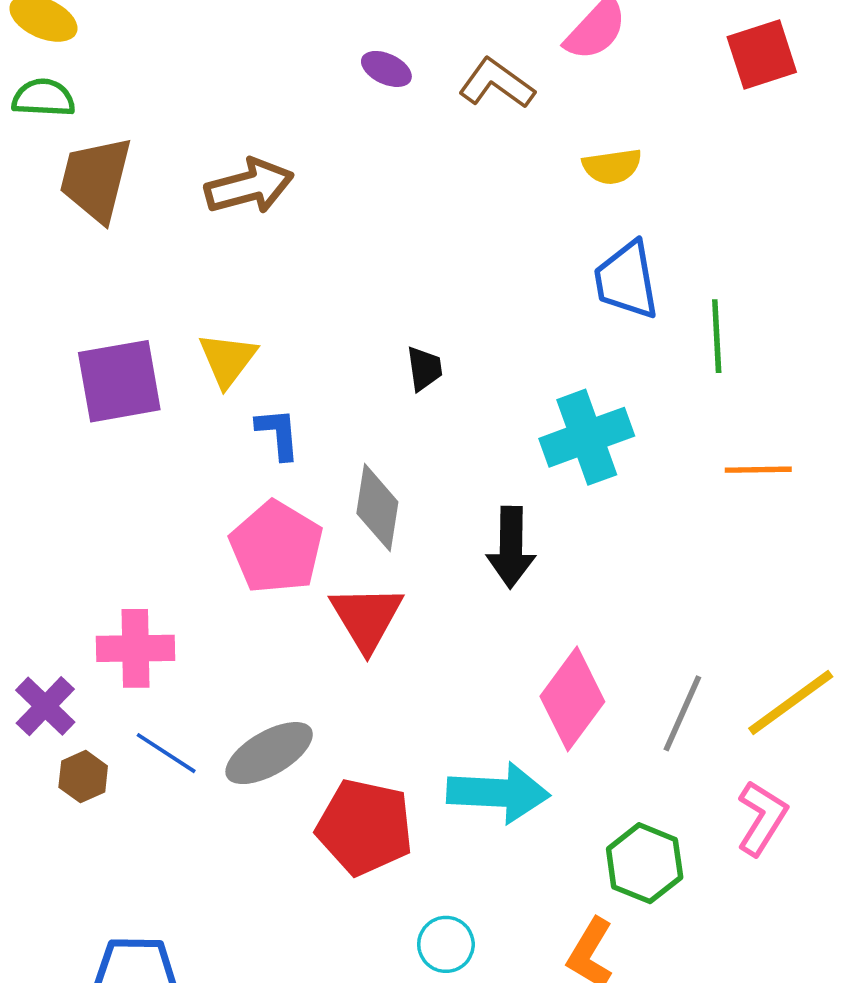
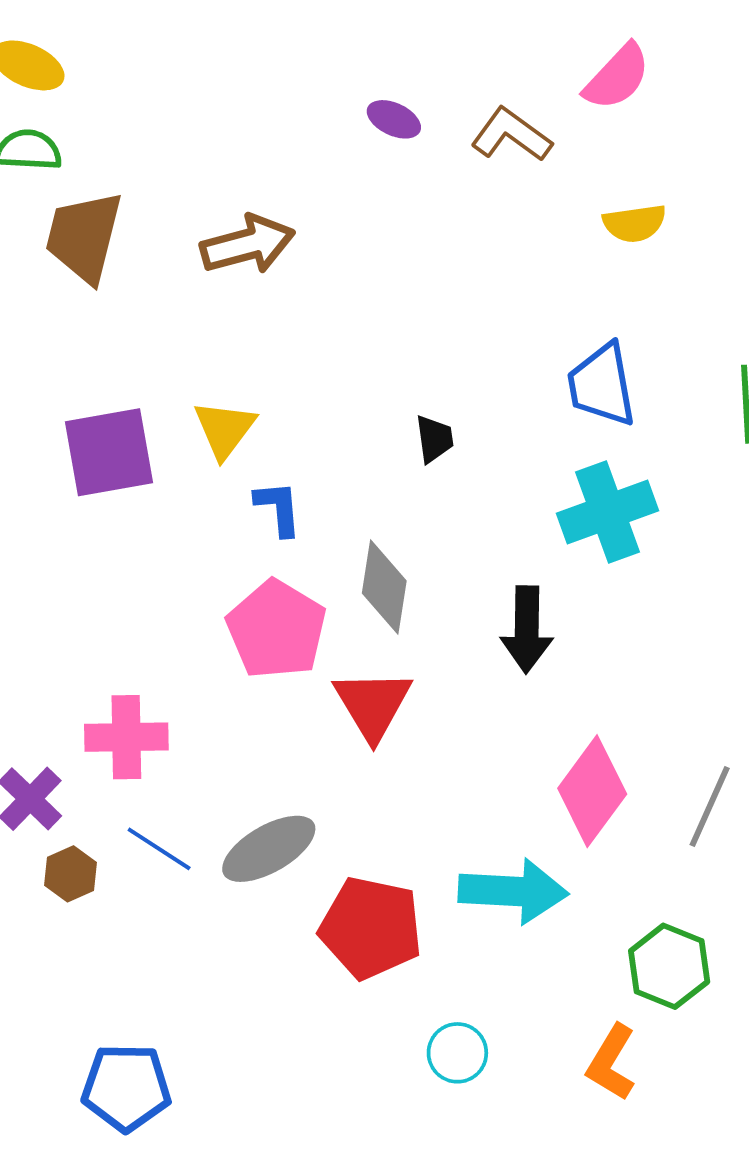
blue trapezoid: (626, 280) -> (602, 385), moved

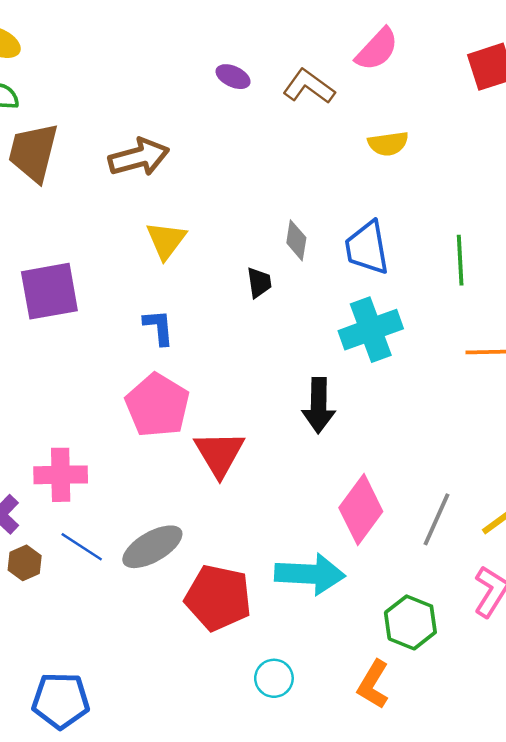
yellow triangle: (225, 429) -> (166, 240), moved
gray diamond: (384, 587) -> (296, 240), moved, size x0.7

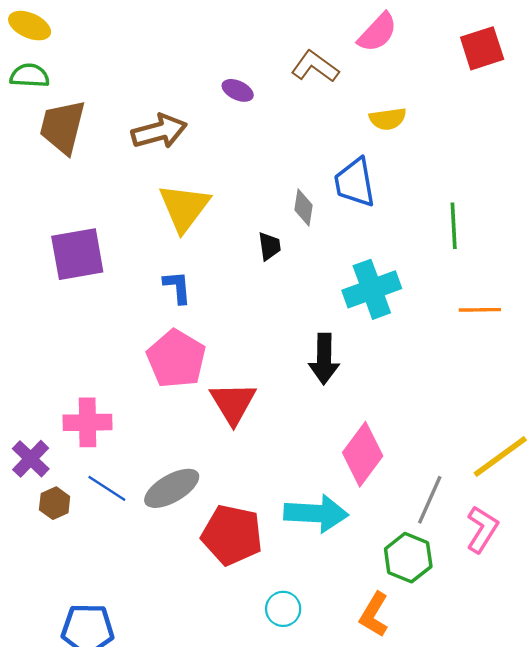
purple ellipse: (233, 77) -> (238, 90), moved
yellow triangle: (166, 240) -> (184, 208), size x1.4
blue trapezoid: (367, 248) -> (355, 182), moved
gray line: (436, 519) -> (430, 500), moved

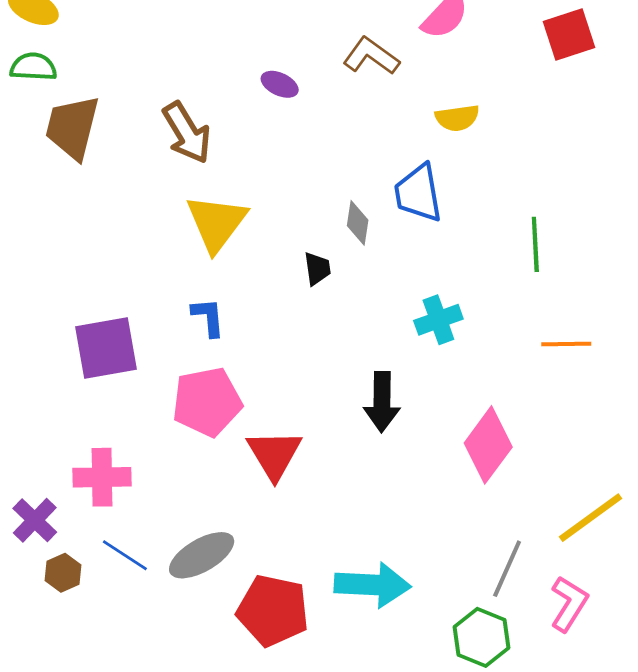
brown arrow: (159, 131) -> (187, 133), turned 74
purple square: (77, 254) -> (106, 348), moved
cyan cross: (372, 289) -> (438, 320), size x0.7
pink pentagon: (176, 359) -> (207, 402), turned 30
pink diamond: (363, 454) -> (488, 445), moved

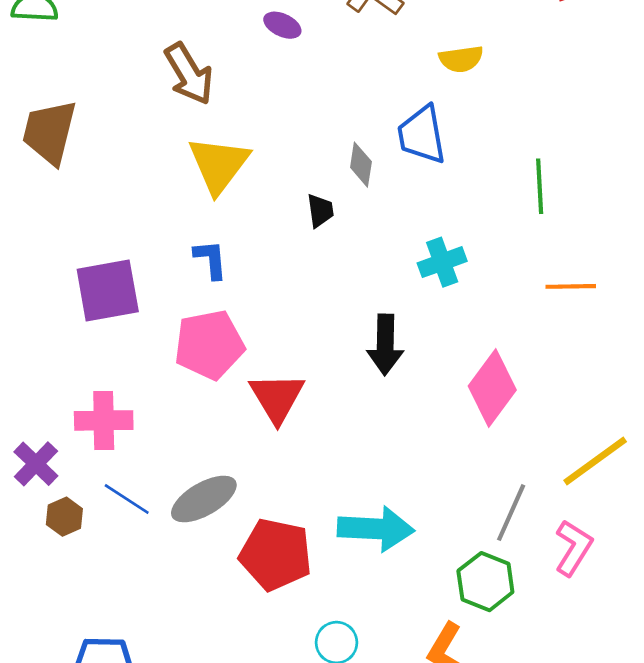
brown trapezoid: (72, 127) -> (50, 132), moved

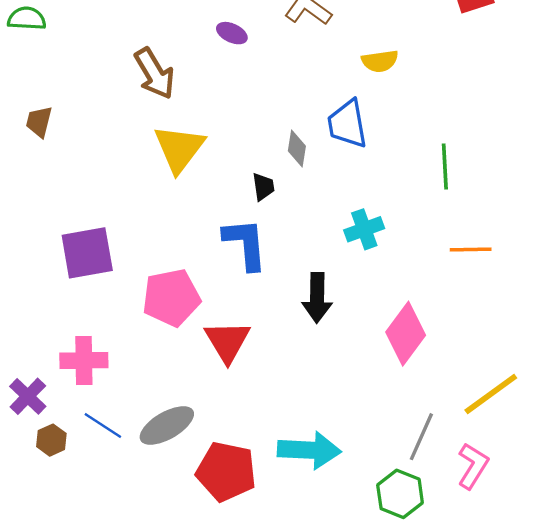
brown trapezoid: (50, 132) -> (39, 122), size x0.6
blue L-shape: (211, 259) -> (245, 244), moved, size x1.6

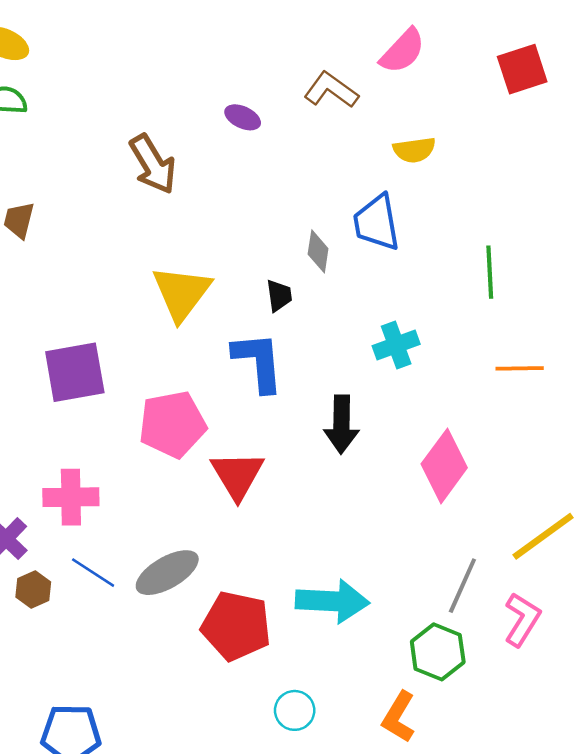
yellow triangle: (179, 149) -> (181, 293), moved

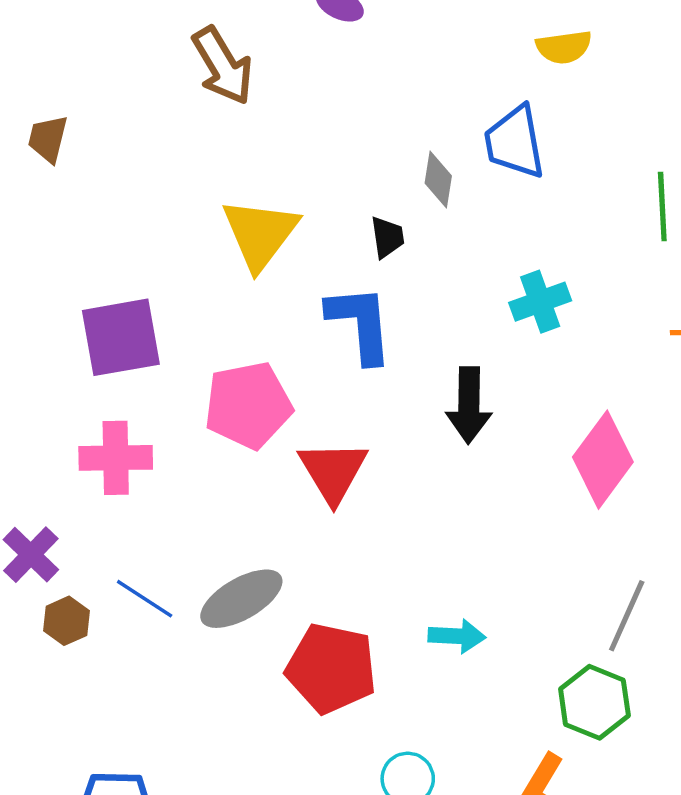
pink cross: (71, 497) -> (116, 458), moved
cyan arrow: (332, 601) -> (457, 636), size x0.6

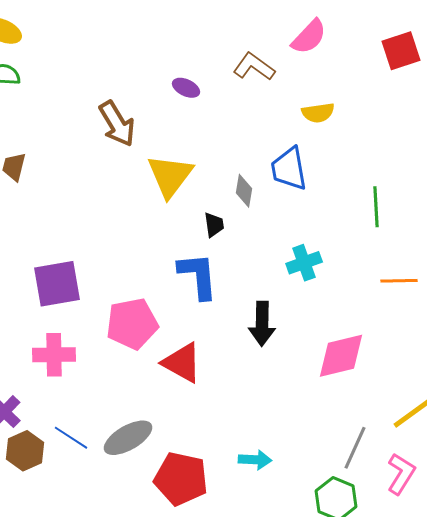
yellow triangle: (260, 234) -> (170, 176), moved
pink diamond: (603, 460) -> (341, 356), turned 40
red triangle: (333, 471) -> (182, 363), turned -30
brown hexagon: (67, 621) -> (25, 451), size x1.4

